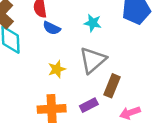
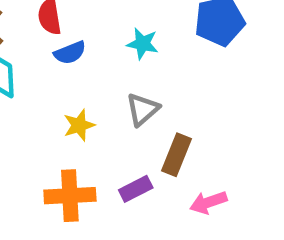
blue semicircle: (52, 28) -> (70, 53), turned -48
gray triangle: (93, 60) -> (143, 109), size x0.7

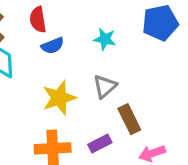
yellow star: (79, 125) -> (59, 98), size x1.5
brown rectangle: (177, 155) -> (129, 119), turned -48

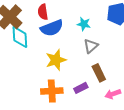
blue semicircle: (53, 46) -> (52, 28), size x1.6
gray triangle: (105, 86) -> (91, 46), moved

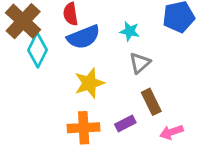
cyan diamond: (20, 37) -> (37, 50), turned 30

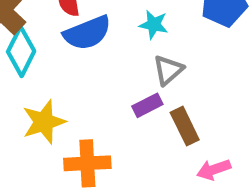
yellow star: (89, 83) -> (44, 122), moved
purple rectangle: (125, 123) -> (147, 105), moved

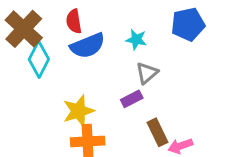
yellow star: (44, 122) -> (78, 111), moved
brown rectangle: (185, 126) -> (158, 132), moved

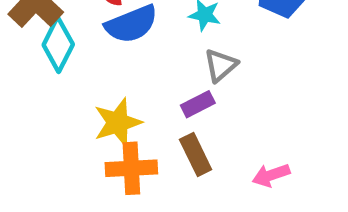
brown rectangle: (158, 132) -> (196, 155), moved

